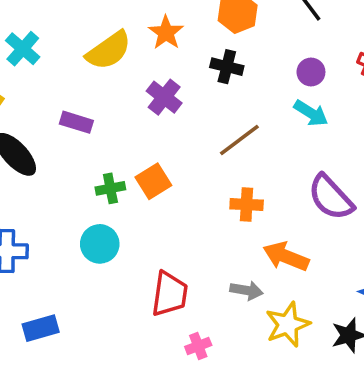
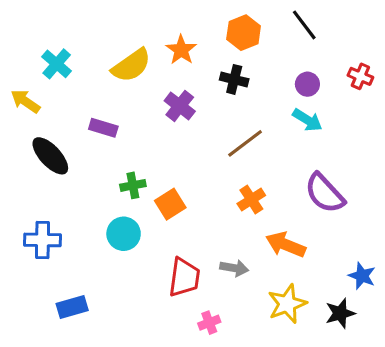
orange square: (153, 181) -> (170, 204), moved
orange cross: (247, 205) -> (251, 199), turned -36
gray arrow: (247, 290) -> (234, 268), moved

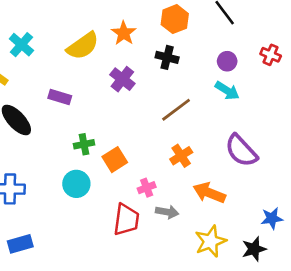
blue star: (362, 276) -> (272, 218), turned -30
blue rectangle: (72, 307) -> (20, 244), moved
pink cross: (209, 323) -> (147, 188), moved

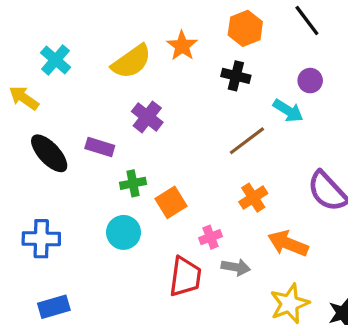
purple cross: (122, 79) -> (147, 117), moved
cyan arrow: (227, 91) -> (288, 111), moved
purple rectangle: (60, 97) -> (100, 147), moved

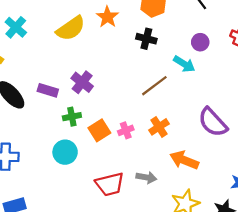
purple cross: (147, 117) -> (82, 82), moved
pink cross: (211, 237) -> (126, 130), moved
red trapezoid: (185, 277) -> (110, 184), turned 68

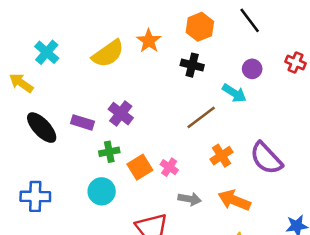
orange cross: (159, 127) -> (222, 156), moved
pink cross: (126, 130) -> (169, 167), turned -35
gray arrow: (146, 177) -> (190, 199), moved

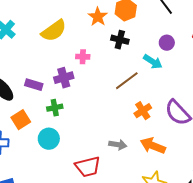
orange star: (149, 41) -> (98, 17), moved
purple cross: (121, 114) -> (64, 78), turned 36
orange square: (140, 167) -> (21, 120), moved
pink cross: (169, 167) -> (83, 57), moved, turned -32

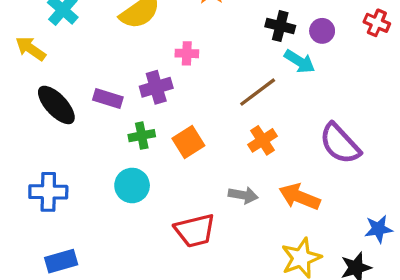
black cross: (120, 40) -> (280, 26), moved
orange cross: (143, 111) -> (263, 140), moved
orange square: (21, 120) -> (188, 142), moved

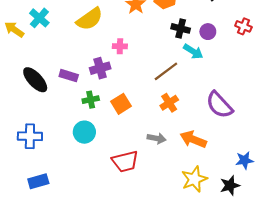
yellow arrow: (31, 49) -> (14, 30), moved

